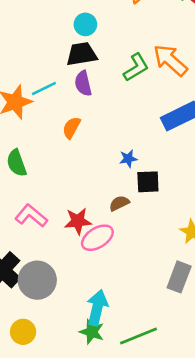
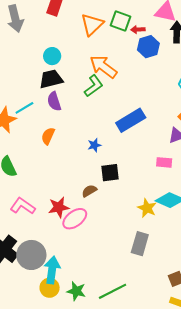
orange arrow: (170, 60) -> (103, 67), moved
blue star: (128, 159) -> (94, 145), moved
cyan arrow: (97, 308) -> (52, 270), moved
yellow circle: (23, 332) -> (50, 288), moved

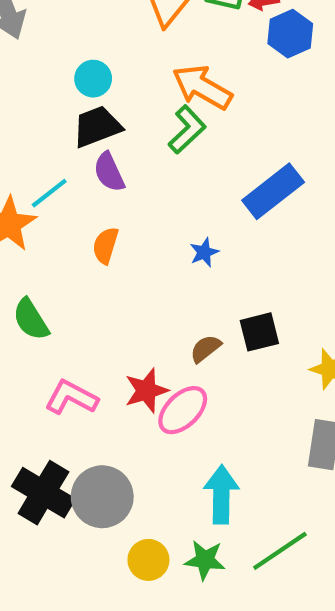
black square: (110, 173) -> (259, 332), moved
cyan arrow: (52, 270) -> (221, 494), moved

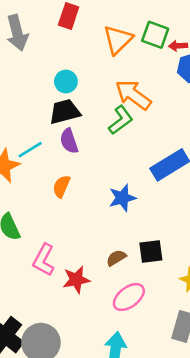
blue star: (204, 252) -> (122, 198), size x1.5
pink L-shape: (71, 397) -> (44, 260), moved, turned -96
pink ellipse: (183, 410) -> (129, 297), moved

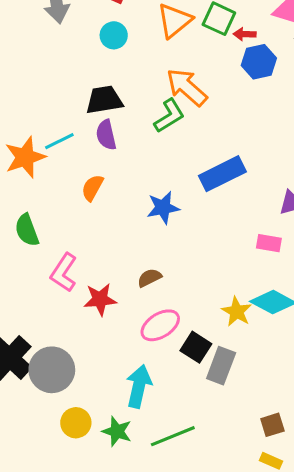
cyan circle: (66, 81) -> (114, 35), moved
black square: (151, 251) -> (196, 347), moved, turned 35

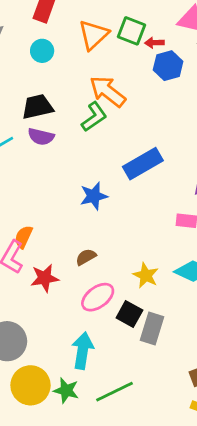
purple semicircle: (106, 135) -> (41, 137), turned -60
orange semicircle: (92, 188) -> (24, 237), moved
yellow star: (237, 312) -> (146, 275), moved
yellow circle: (76, 423) -> (30, 385), size x1.5

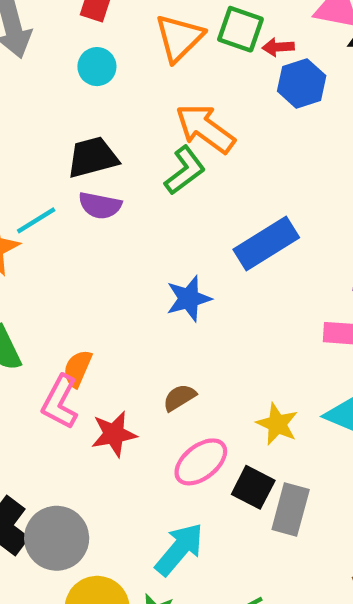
cyan arrow: (83, 351) -> (179, 549), turned 33

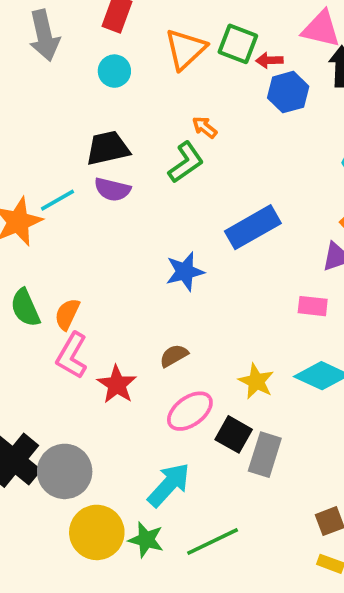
orange arrow: (205, 129) -> (205, 127), size x0.5
orange semicircle: (77, 369) -> (67, 314), moved
red star: (114, 434) -> (117, 385), turned -30

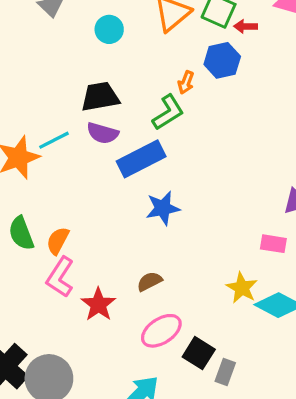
blue hexagon: (288, 92) -> (222, 60), moved
orange arrow: (205, 127) -> (186, 82), turned -110
blue rectangle: (253, 227) -> (141, 159), moved
yellow star: (256, 381) -> (242, 288), moved
gray rectangle: (265, 455) -> (225, 372), size x0.7

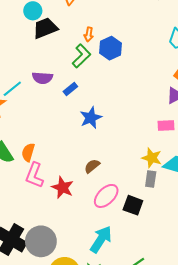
blue hexagon: (222, 60) -> (111, 48), moved
black trapezoid: (100, 97) -> (45, 28), moved
blue rectangle: (141, 159) -> (70, 89), size x0.5
gray rectangle: (225, 372) -> (151, 179), moved

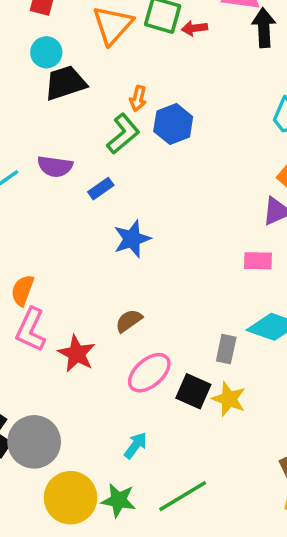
yellow star: (152, 158) -> (229, 399), moved
cyan arrow: (101, 239) -> (136, 445), size x0.6

